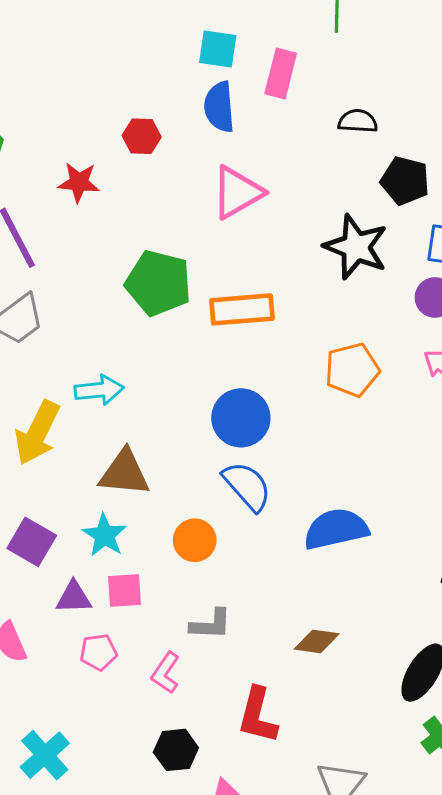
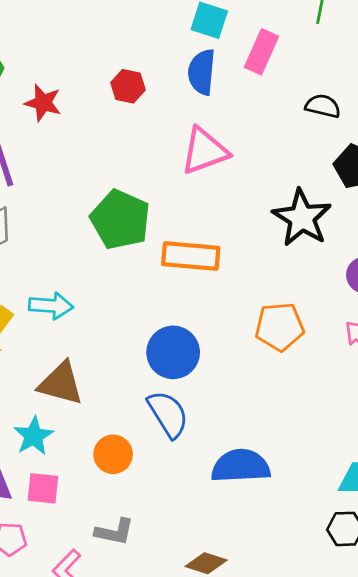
red star: (79, 182) -> (43, 103), moved

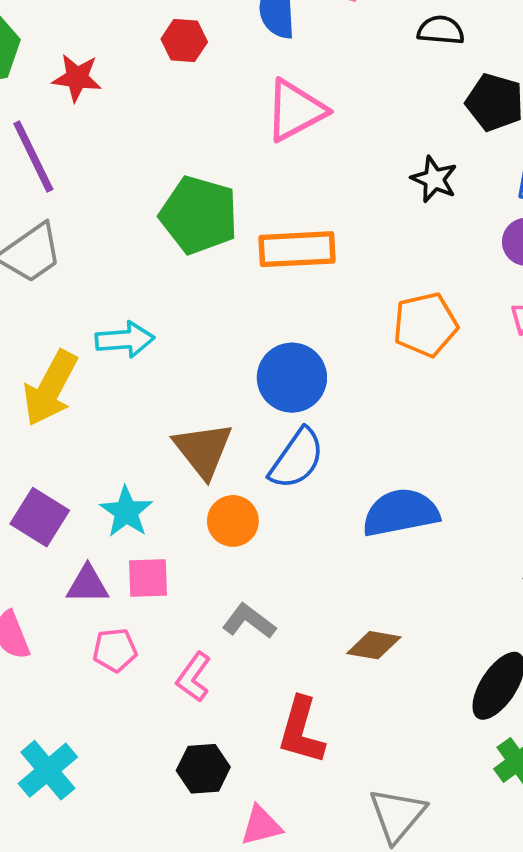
black star: (302, 218) -> (434, 179), size x0.6
brown triangle: (61, 383) -> (203, 450), moved, turned 45
blue semicircle: (168, 414) -> (297, 459), turned 75
gray L-shape: (114, 532) -> (249, 621), turned -147

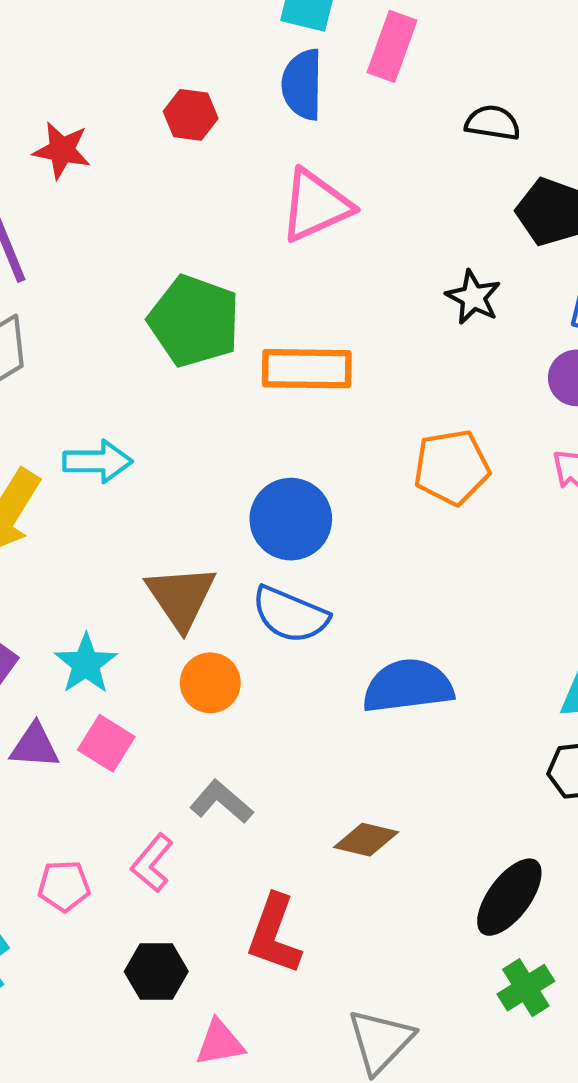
blue semicircle: (297, 459) -> (290, 615), turned 74
pink square: (148, 578) -> (106, 743), turned 30
pink pentagon: (115, 650) -> (64, 886), moved

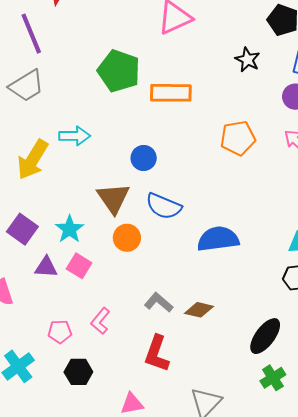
blue circle: (291, 519) -> (144, 158), moved, size x0.7
gray L-shape: (221, 802) -> (159, 302), moved
black hexagon: (156, 971) -> (78, 372), moved

